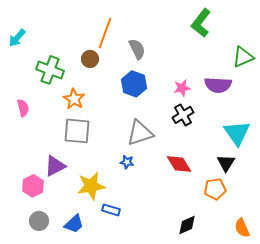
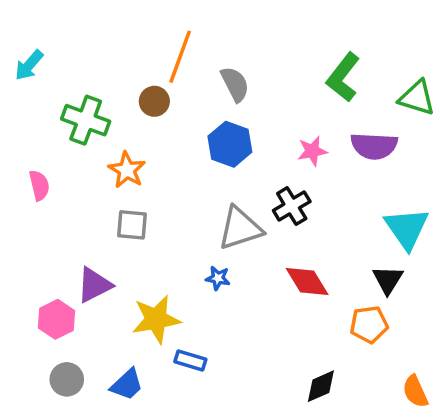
green L-shape: (201, 23) -> (343, 77), moved
green triangle: (243, 57) -> (417, 98), turned 40
black cross: (183, 115) -> (292, 206), moved
gray square: (77, 131) -> (132, 225), size x0.7

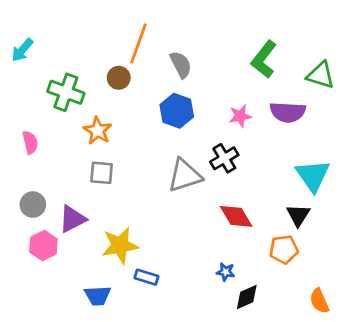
blue star: (218, 278) -> (226, 272), moved
gray circle: (67, 379) -> (33, 205), moved
blue trapezoid: (127, 385) -> (98, 296), turned 40

